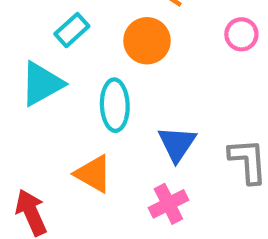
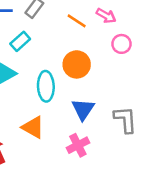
orange circle: (147, 41) -> (77, 64), moved

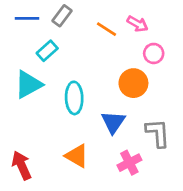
orange circle: (77, 64) -> (133, 83), moved
orange triangle: (33, 127) -> (77, 156), moved
pink cross: (78, 145) -> (129, 163), moved

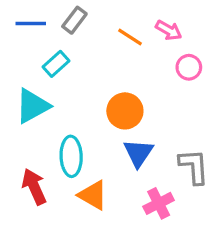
orange circle: (133, 83) -> (125, 111), moved
cyan ellipse: (74, 98) -> (71, 156), moved
red arrow: (22, 165) -> (34, 187), moved

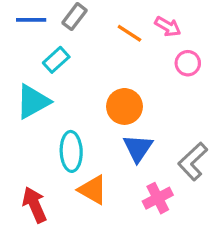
gray L-shape: (194, 166) -> (193, 161), turned -129
red arrow: (34, 187) -> (35, 205), moved

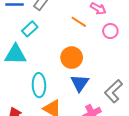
orange line: (129, 33) -> (79, 22), moved
cyan triangle: (33, 101) -> (15, 54), turned 30

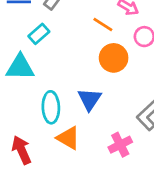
orange circle: (72, 58) -> (114, 58), moved
blue triangle: (80, 83) -> (90, 99), moved

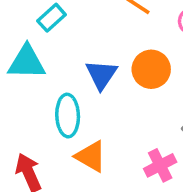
orange circle: (114, 58) -> (151, 69), moved
blue triangle: (90, 99) -> (101, 75), moved

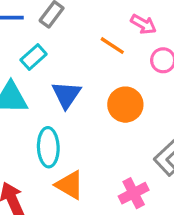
blue triangle: (101, 75) -> (66, 95), moved

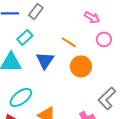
orange line: (112, 46) -> (69, 42), moved
cyan ellipse: (48, 147) -> (21, 97), moved, turned 55

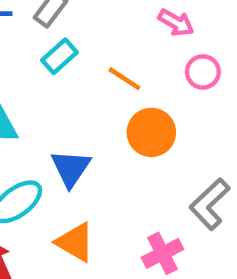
cyan rectangle: (25, 37) -> (59, 56), moved
blue triangle: (45, 60) -> (71, 168), moved

